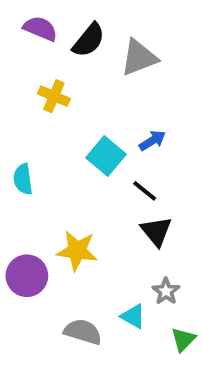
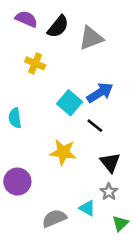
blue arrow: (152, 141) -> (100, 93), size x1.5
black triangle: (156, 231) -> (110, 162), moved
yellow star: (77, 251) -> (63, 152), moved
gray semicircle: (83, 332) -> (54, 218), turned -40

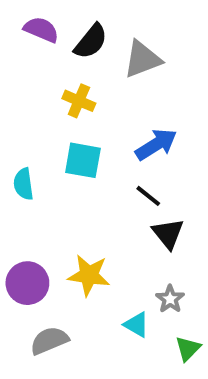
yellow cross: (35, 63) -> (79, 101), moved
cyan square: (69, 103) -> (83, 160), moved, turned -30
yellow star: (63, 152) -> (89, 275), moved
black triangle: (110, 162) -> (168, 234), moved
gray semicircle: (54, 218) -> (49, 341), moved

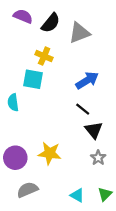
cyan square: (83, 160) -> (33, 79), moved
gray star: (170, 299) -> (98, 158), moved
cyan triangle: (136, 325) -> (77, 195), moved

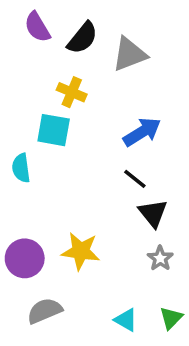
purple semicircle: (23, 16) -> (37, 27), turned -144

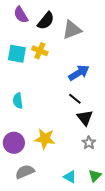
cyan square: (54, 130) -> (17, 54), moved
cyan semicircle: (21, 168) -> (18, 101), moved

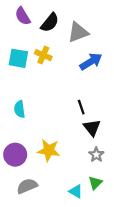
blue arrow: (79, 73) -> (91, 62), moved
black line: (75, 99) -> (81, 107), turned 32
green triangle: (95, 176) -> (95, 183), moved

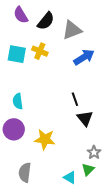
purple circle: (15, 155) -> (14, 129), moved
gray star: (96, 155) -> (94, 152), moved
gray semicircle: (27, 186) -> (25, 172), turned -60

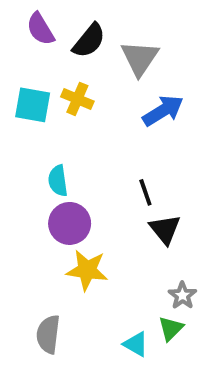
gray triangle: (72, 30) -> (140, 58), turned -35
cyan semicircle: (18, 101) -> (58, 181), moved
purple circle: (14, 129) -> (70, 223), moved

